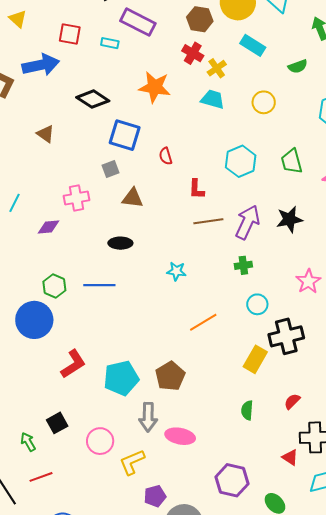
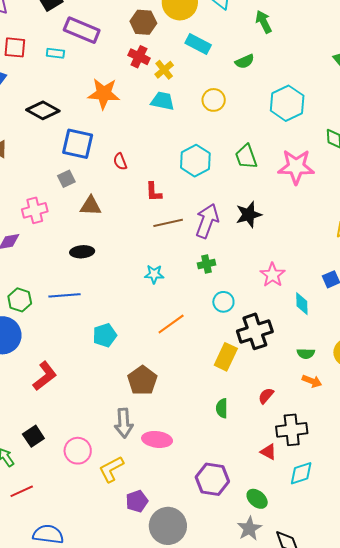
cyan star: (176, 271) -> (154, 274), moved
cyan pentagon: (121, 378) -> (105, 335), moved, size x0.7

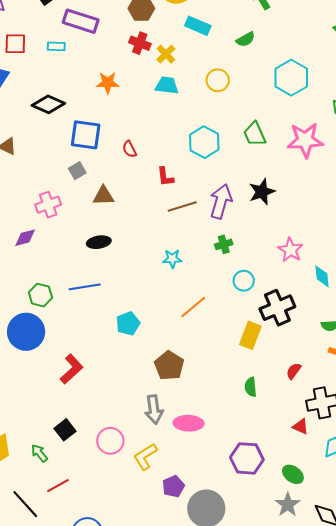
orange star: (104, 94) -> (108, 83), size x0.7

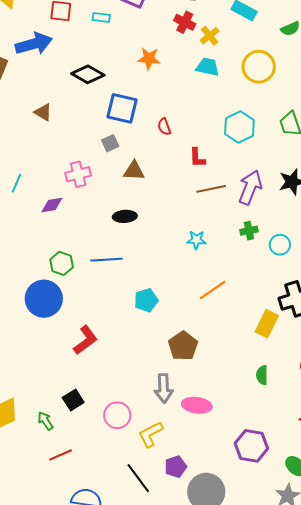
yellow circle: (218, 80) -> (259, 67), size x1.4
cyan circle: (244, 281) -> (280, 245), moved
black line: (25, 504) -> (138, 478), moved

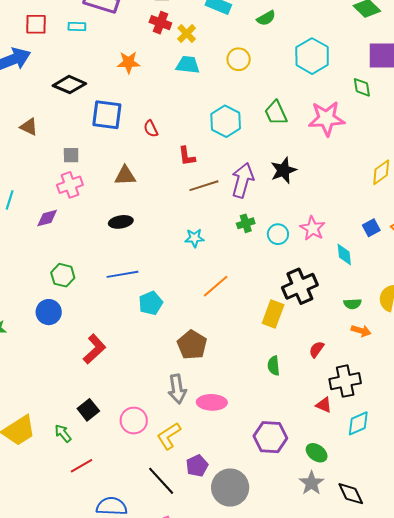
yellow circle: (259, 67) -> (239, 59), size x0.7
gray square: (110, 143) -> (71, 155), moved, turned 30
blue line: (106, 260) -> (122, 274), moved
blue circle: (44, 299) -> (49, 312), size x0.7

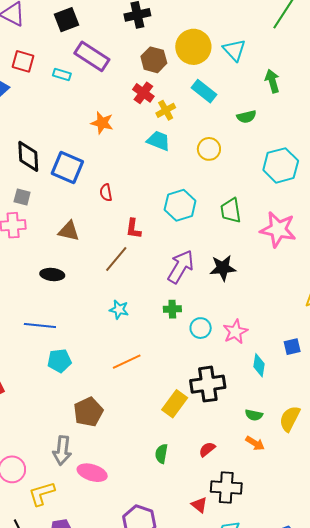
black diamond: (69, 85) -> (28, 156), moved, turned 48
brown line: (204, 186) -> (116, 259), moved, turned -48

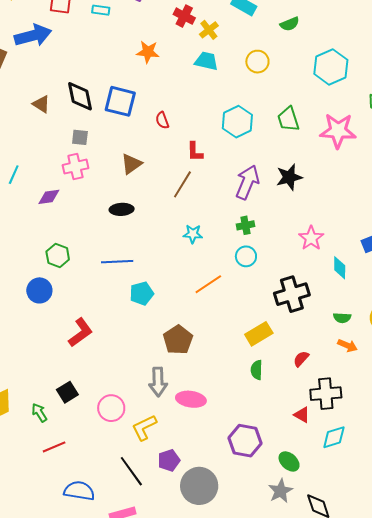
brown triangle: (69, 231) -> (131, 164), turned -40
cyan circle: (201, 328) -> (246, 256), moved
yellow rectangle: (175, 404) -> (259, 334), moved, turned 32

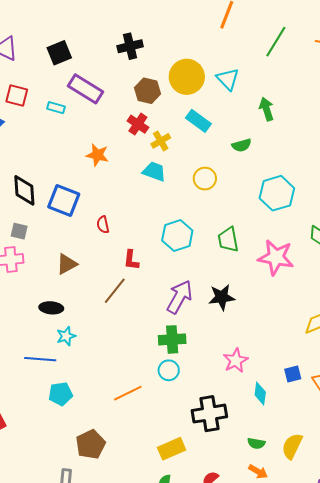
green cross: (245, 225) -> (172, 339), size x1.5
cyan star: (193, 234) -> (66, 336), moved, turned -30

